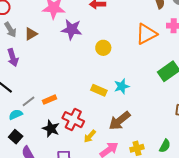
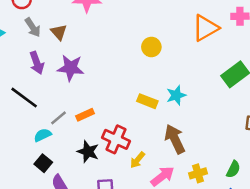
purple star: (72, 29) -> (71, 68), moved
brown triangle: (31, 34) -> (59, 32), turned -40
brown arrow: (120, 121) -> (175, 139), turned 105

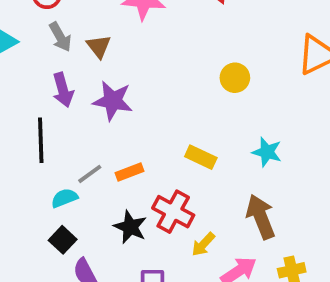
cyan star: (176, 95) -> (267, 152), turned 30
black line: (24, 98) -> (41, 140), turned 48
yellow rectangle: (147, 101) -> (201, 157), moved

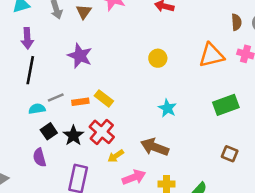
brown triangle: (99, 46) -> (84, 12), moved
purple arrow: (63, 90) -> (27, 38), moved
yellow rectangle: (201, 157) -> (104, 98), moved
brown arrow: (261, 217) -> (155, 147), turned -60
black square: (63, 240) -> (49, 131), moved

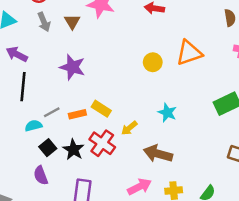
purple arrow: (27, 38) -> (17, 54), turned 126
orange triangle: (211, 55) -> (189, 53), moved
yellow arrow: (116, 156) -> (129, 128), moved

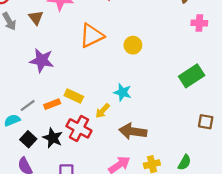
orange triangle: (189, 53) -> (92, 36), moved
yellow circle: (153, 62) -> (133, 45), moved
cyan star: (167, 113) -> (123, 92), moved

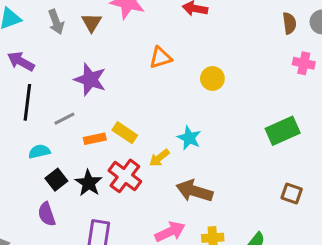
orange triangle: (92, 36) -> (161, 58), size x0.7
gray line: (28, 105) -> (64, 119), moved

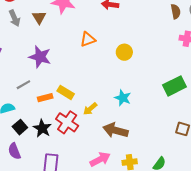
cyan star: (189, 138) -> (123, 98), moved

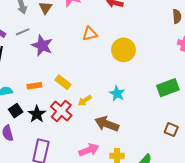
yellow circle: (124, 52) -> (123, 50), size x1.5
gray line: (23, 85) -> (23, 32), moved
orange rectangle: (45, 98) -> (34, 86), moved

